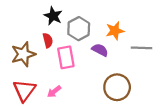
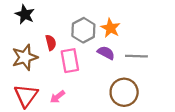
black star: (53, 16) -> (25, 14), moved
orange star: (115, 31) -> (111, 28), moved, turned -30
gray line: (142, 48) -> (136, 56), moved

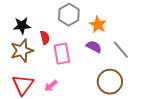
black star: (25, 14) -> (22, 26), moved, turned -30
gray hexagon: (83, 30) -> (69, 15), moved
gray line: (136, 56) -> (121, 50), turned 48

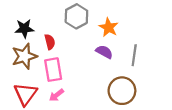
gray line: (121, 50) -> (134, 55), turned 48
pink rectangle: (62, 54) -> (53, 70), moved

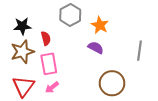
gray line: (134, 55) -> (140, 51), moved

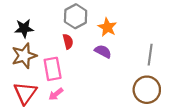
red semicircle: (46, 38) -> (68, 42), moved
brown circle: (112, 83) -> (147, 90), moved

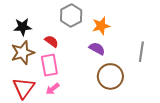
orange star: (107, 27) -> (101, 26), turned 30
red semicircle: (68, 42) -> (52, 41), moved, turned -40
brown circle: (147, 90) -> (110, 76), moved

